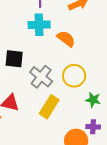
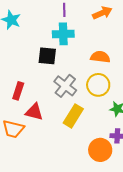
orange semicircle: (66, 39) -> (100, 57), moved, turned -30
black square: (14, 59) -> (47, 56), moved

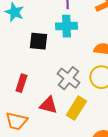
black square: (47, 56) -> (38, 41), moved
red triangle: (34, 112) -> (48, 105), moved

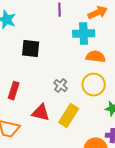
cyan cross: (66, 26) -> (84, 34), moved
gray cross: (68, 78) -> (61, 86), size x0.6

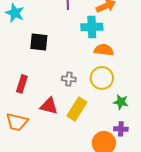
gray cross: (61, 86) -> (69, 79), turned -32

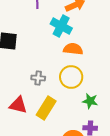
cyan cross: (92, 27) -> (61, 26), turned 30

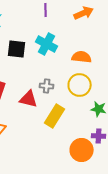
cyan cross: (61, 26) -> (47, 44), moved
red triangle: (18, 105) -> (29, 99), moved

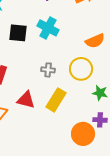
orange semicircle: (82, 57) -> (95, 41), moved, turned 150
red triangle: (29, 99) -> (26, 100), moved

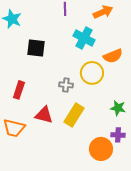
cyan cross: (48, 28) -> (84, 38), moved
yellow circle: (81, 69) -> (92, 73), moved

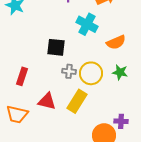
black square: (36, 48) -> (56, 47), moved
yellow circle: (92, 73) -> (91, 73), moved
green star: (118, 108) -> (120, 72), moved

